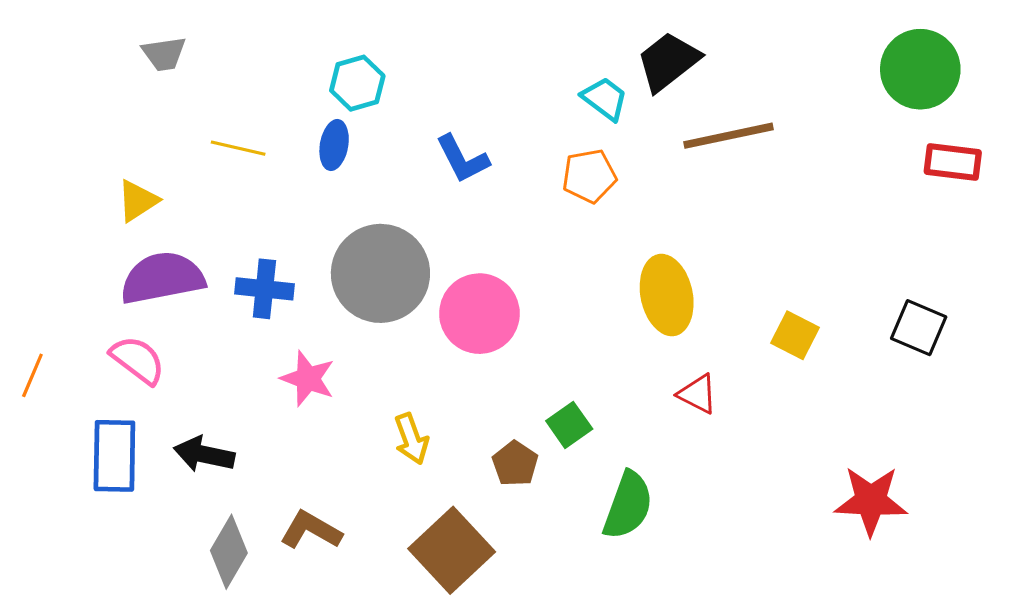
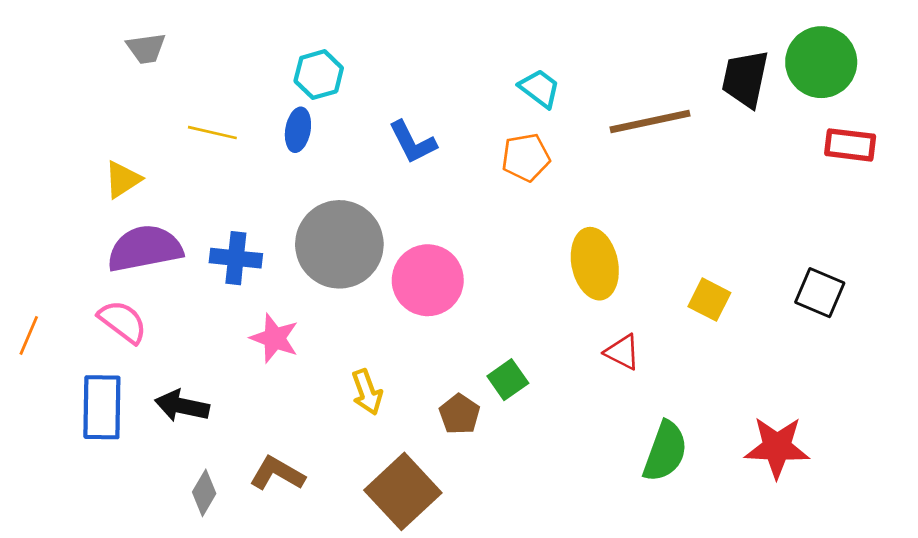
black trapezoid: (668, 61) -> (745, 79), moved, turned -40
green semicircle: (628, 505) -> (665, 451), moved
gray diamond: (229, 552) -> (204, 493), size x0.7

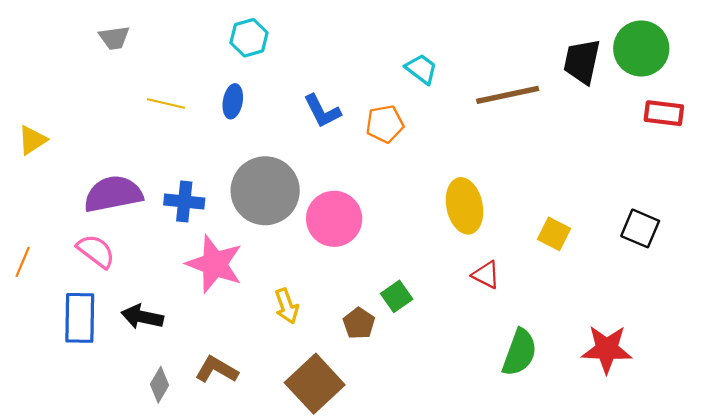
cyan hexagon: (319, 75) -> (249, 38), moved
orange pentagon: (526, 157) -> (385, 124), moved
yellow triangle: (123, 179) -> (32, 140), moved
pink star: (274, 338) -> (214, 264), size x1.5

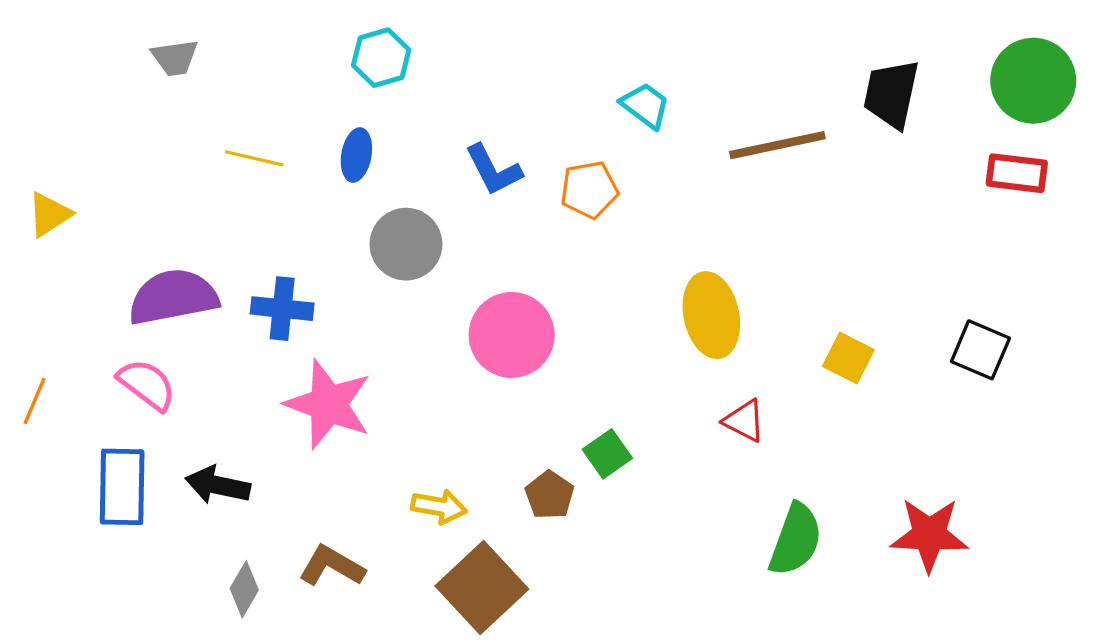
green circle: (641, 48) -> (1033, 81), moved
gray circle: (265, 191) -> (406, 244), moved, size x0.7
yellow arrow: (287, 306) -> (439, 507), moved, turned -60

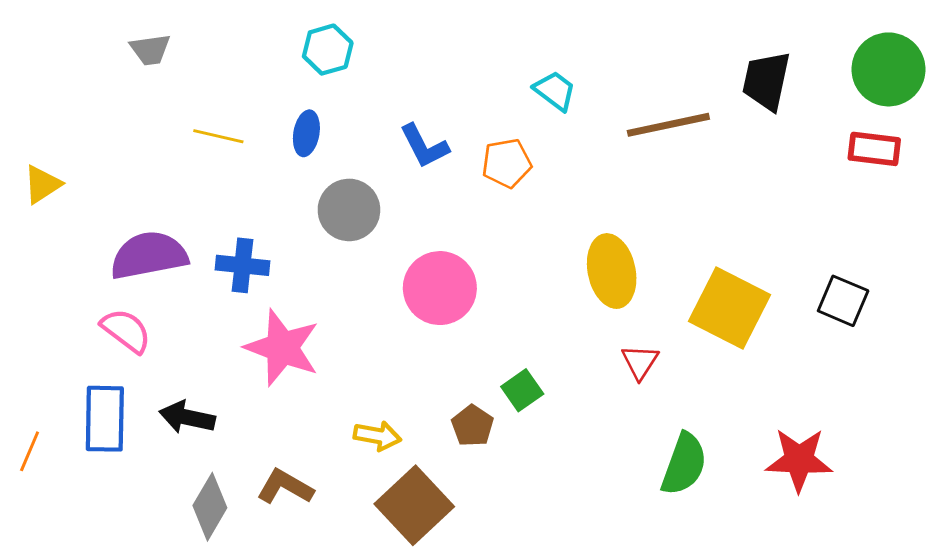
yellow square: (848, 358) -> (729, 308), size x1.8
orange line: (35, 401) -> (30, 451), moved
red triangle: (744, 421) -> (640, 362), turned 36
gray diamond: (244, 589) -> (210, 507), size x1.4

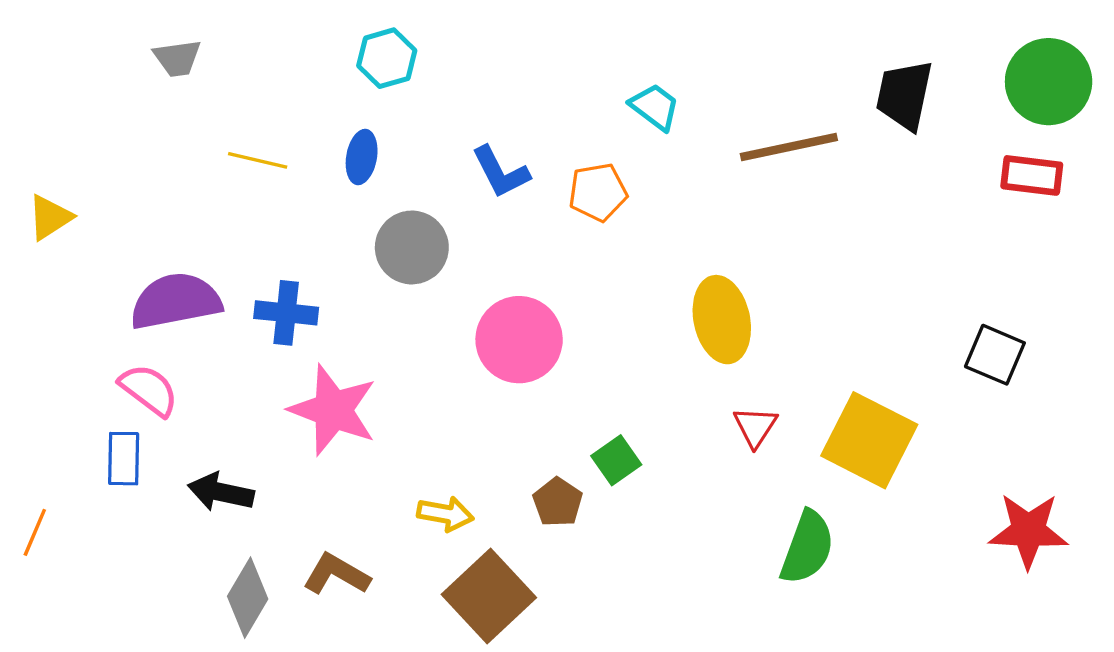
yellow square: (729, 308) -> (869, 440), moved
blue rectangle: (105, 419) -> (124, 459), moved, size x0.7
red star: (799, 460) -> (1028, 531), moved

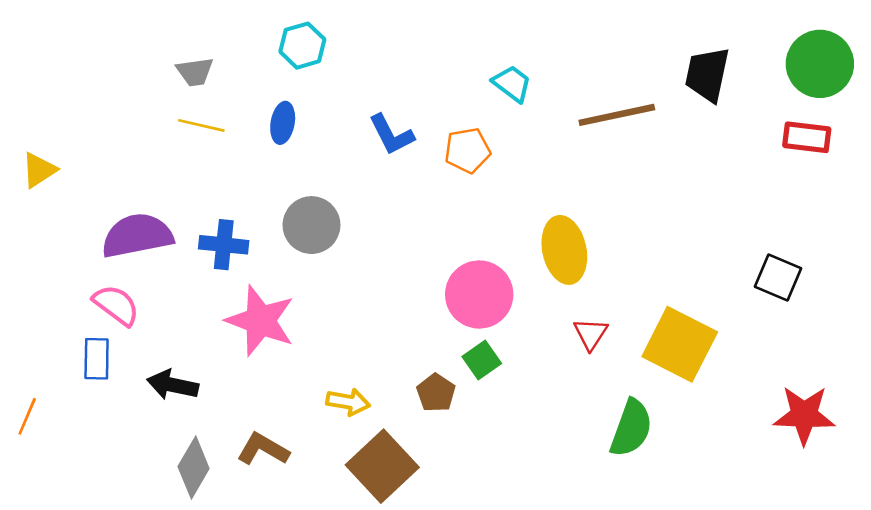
gray trapezoid: (177, 58) -> (195, 72), moved
gray circle: (412, 247) -> (311, 225), moved
pink circle: (519, 340) -> (479, 294), moved

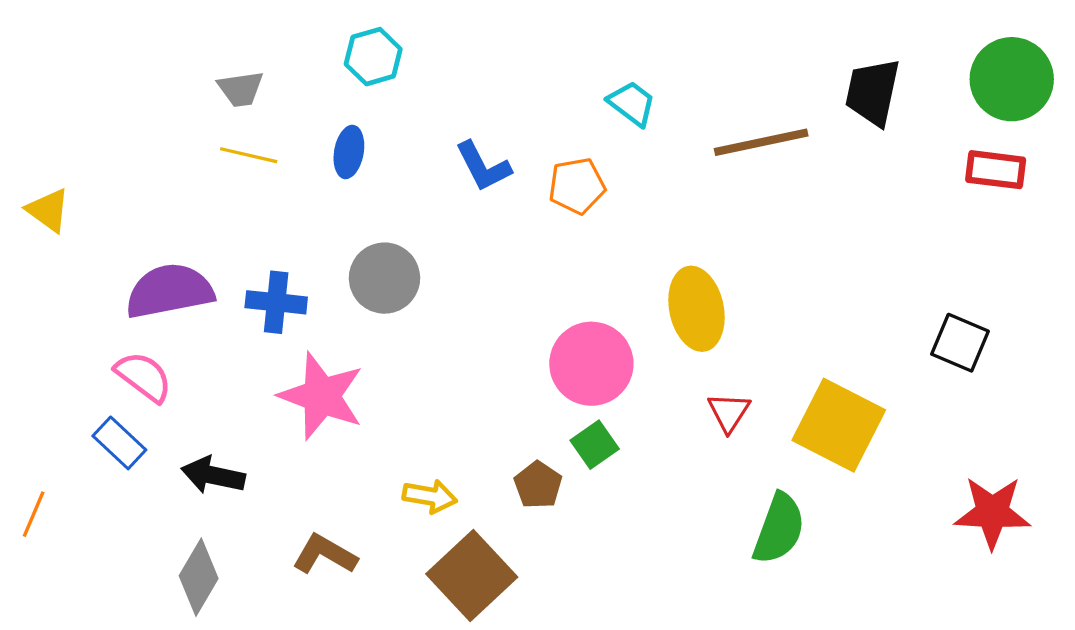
yellow triangle: (39, 170) -> (48, 210), turned -51
blue rectangle: (97, 359) -> (119, 443), turned -48
gray diamond: (194, 467) -> (199, 577), moved

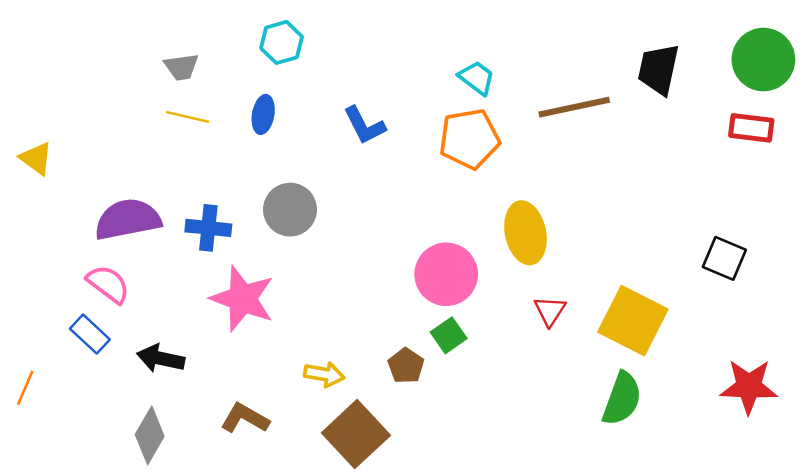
orange pentagon: (577, 186) -> (469, 139), moved, size x1.4
green semicircle: (779, 529) -> (622, 399), moved

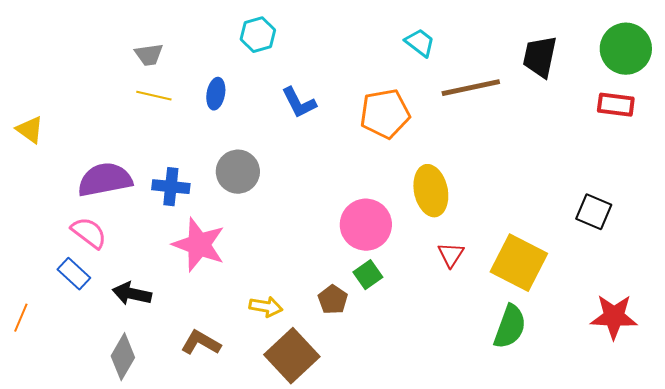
cyan hexagon: (281, 42) -> (258, 35), moved
cyan trapezoid: (477, 78) -> (420, 43), moved

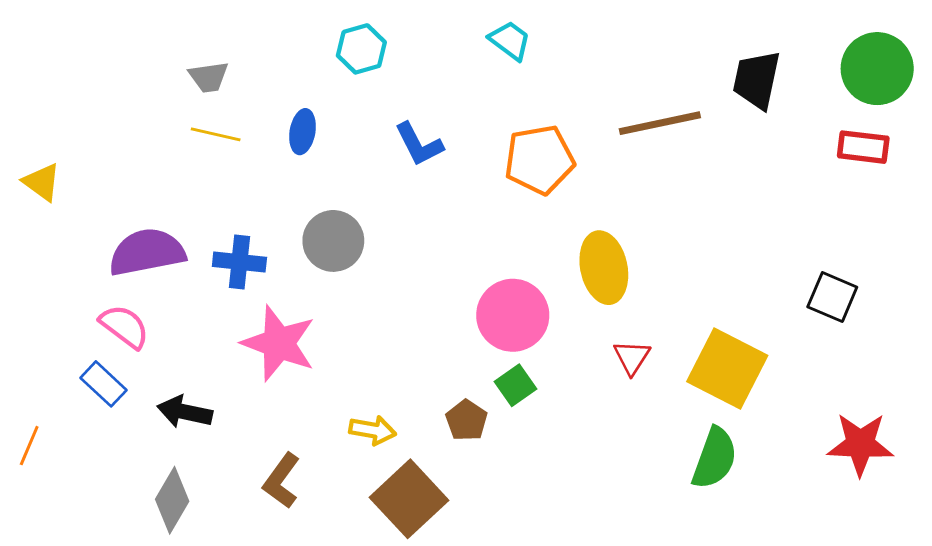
cyan trapezoid: (420, 43) -> (510, 41), moved
brown L-shape: (201, 343) -> (281, 481), turned -84

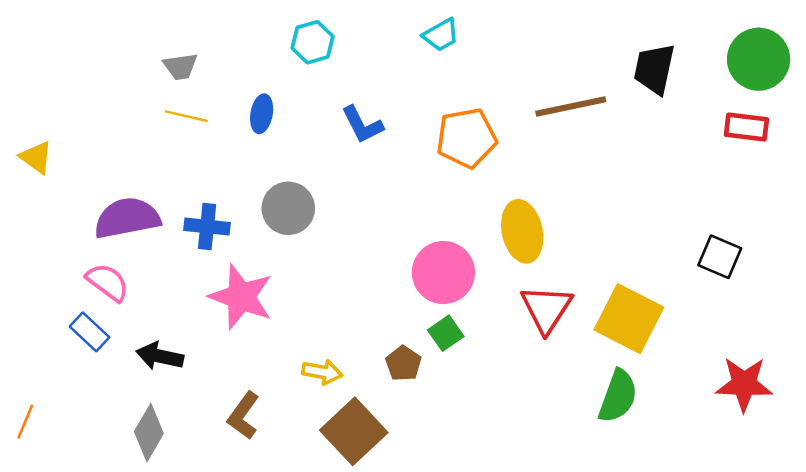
cyan trapezoid: (510, 41) -> (441, 35), turned 114
red triangle: (632, 357) -> (546, 309), size x1.6
orange line: (29, 446) -> (25, 422), moved

